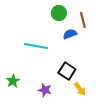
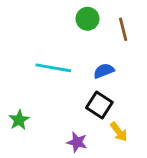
blue semicircle: (70, 34) -> (104, 71), moved
purple star: (45, 90) -> (77, 142), moved

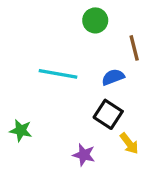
brown line: (123, 29) -> (134, 48), moved
green star: (19, 120) -> (21, 131), turned -30

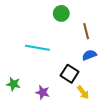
blue semicircle: (113, 77) -> (89, 55), moved
purple star: (84, 155) -> (43, 92), moved

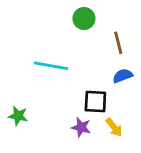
black square: (70, 74) -> (95, 102), turned -30
purple star: (43, 92) -> (81, 127), moved

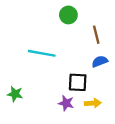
yellow arrow: (114, 127) -> (93, 103), turned -56

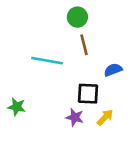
brown line: (96, 35) -> (84, 45), moved
yellow arrow: (93, 103) -> (105, 117), turned -42

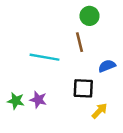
green circle: (77, 17) -> (89, 16), moved
purple star: (75, 117) -> (38, 100), moved

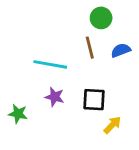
blue semicircle: (107, 66) -> (121, 50), moved
purple star: (38, 100) -> (55, 97), moved

